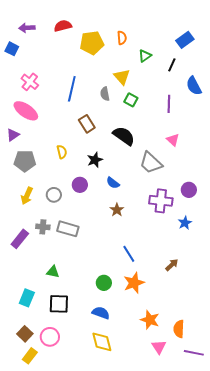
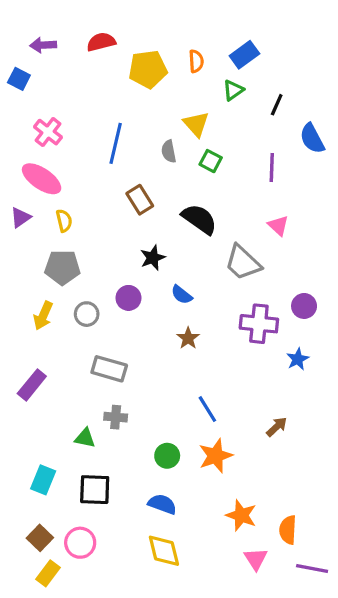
blue rectangle: (185, 40) -> (244, 55), moved
yellow semicircle: (62, 152) -> (64, 221), moved
gray pentagon: (25, 161) -> (62, 267), moved
gray cross: (43, 227) -> (116, 417), moved

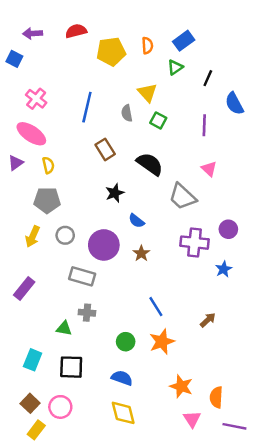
purple circle: (128, 298) -> (104, 245), moved, size x1.6

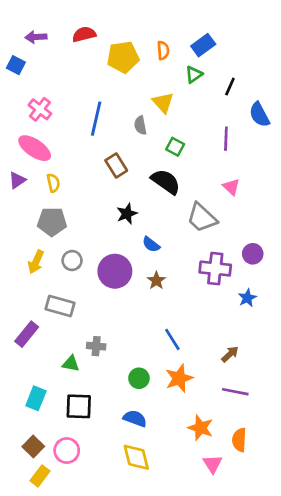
green square: (158, 120) -> (175, 147), moved
gray rectangle: (82, 276) -> (60, 306), moved
purple rectangle: (24, 288) -> (27, 334), moved
purple line: (234, 426) -> (235, 392), moved

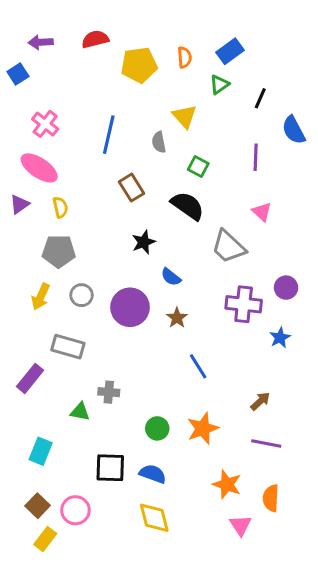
blue square: (16, 65) -> (18, 74), turned 30
blue line: (172, 339) -> (198, 366), moved
black square: (79, 406) -> (110, 468), moved

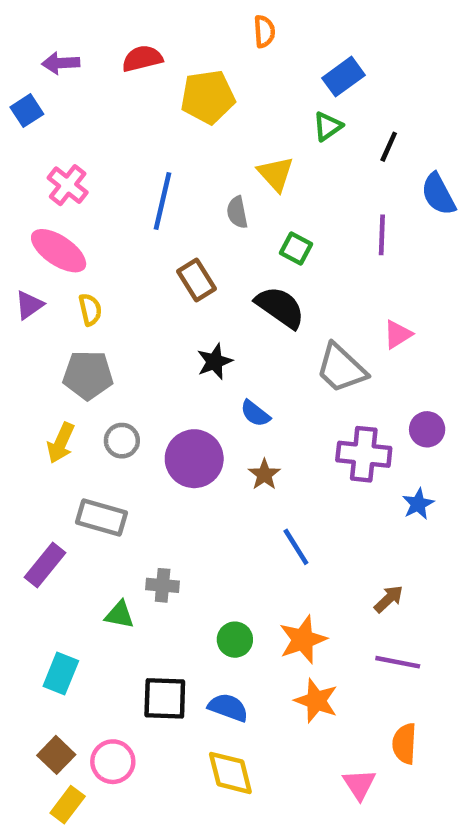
orange semicircle: (185, 57) -> (264, 31), moved
pink triangle: (262, 212) -> (398, 334), moved, turned 45
orange star: (227, 484) -> (316, 701), moved

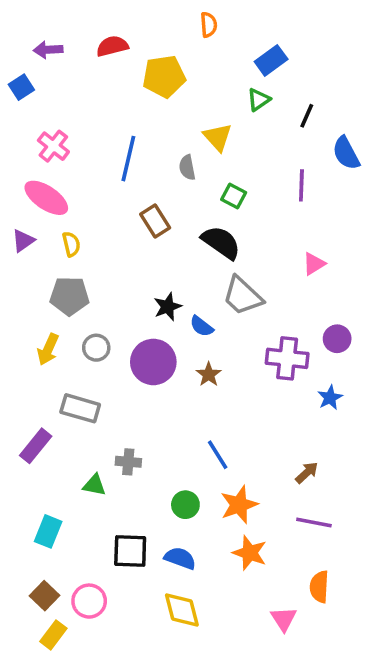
black star: (215, 361) -> (168, 307), moved
gray trapezoid: (341, 368) -> (243, 296), moved
blue line: (296, 547) -> (218, 455), moved

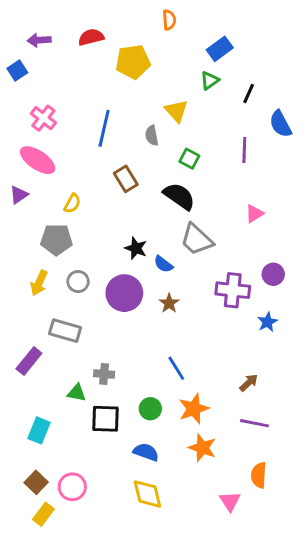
yellow semicircle: (71, 244) -> (72, 203), moved, turned 42
black star: (168, 307) -> (136, 248), turned -30
black square: (130, 551) -> (106, 419), moved

